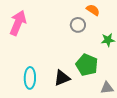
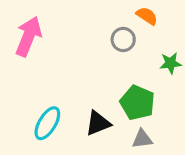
cyan ellipse: (30, 78) -> (47, 123), turned 30
gray triangle: (107, 88) -> (142, 139), moved

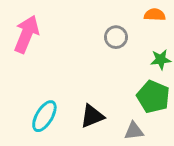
orange semicircle: (147, 16) -> (155, 15), moved, turned -30
green pentagon: (137, 103) -> (153, 97), moved

